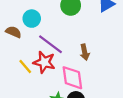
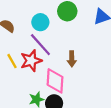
cyan circle: (32, 19) -> (40, 22), moved
red star: (44, 62) -> (31, 61), turned 30

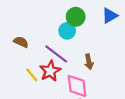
cyan circle: (40, 22) -> (67, 31), moved

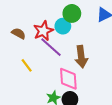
brown arrow: (89, 62) -> (81, 57), size x1.5
red star: (50, 71) -> (43, 31), moved

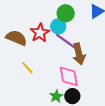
brown semicircle: (19, 33) -> (16, 38), size x1.5
purple line: (51, 47) -> (66, 41), moved

